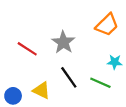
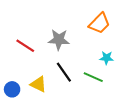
gray star: (63, 42) -> (59, 40), turned -30

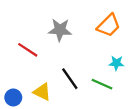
gray star: (59, 40) -> (60, 30), moved

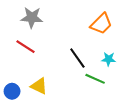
gray star: (60, 30) -> (32, 18), moved
black line: (70, 79) -> (77, 58), moved

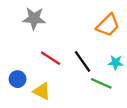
red line: (26, 47) -> (51, 58), moved
blue circle: (12, 91) -> (18, 79), moved

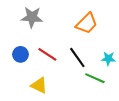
orange trapezoid: (108, 25) -> (87, 23), moved
blue circle: (18, 79) -> (21, 54), moved

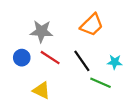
gray star: (32, 17) -> (41, 31), moved

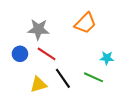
black line: (82, 61) -> (63, 78), moved
yellow triangle: (41, 90) -> (38, 84), turned -42

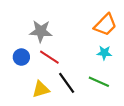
orange trapezoid: (85, 23) -> (105, 25), moved
cyan star: (107, 58) -> (104, 53), moved

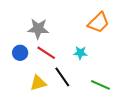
cyan star: (104, 53) -> (80, 53), moved
green line: (99, 82) -> (100, 85), moved

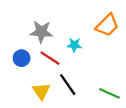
cyan star: (80, 53) -> (74, 45), moved
yellow triangle: (38, 83) -> (41, 91), turned -48

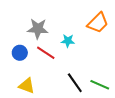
black line: (68, 85) -> (75, 83), moved
yellow triangle: (41, 91) -> (27, 86), moved, turned -36

